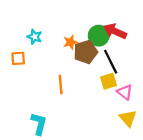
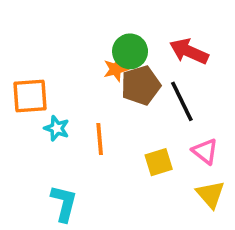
green circle: (99, 36) -> (130, 51), moved
cyan star: (35, 37) -> (57, 128), moved
orange square: (18, 58) -> (30, 96), size x1.5
yellow square: (108, 81) -> (159, 162), moved

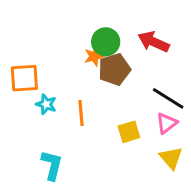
black line: (182, 101) -> (168, 98), moved, turned -32
pink triangle: (205, 151) -> (167, 123), turned 45

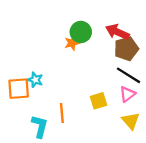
brown pentagon: (114, 69) -> (126, 49), moved
orange square: (24, 78) -> (19, 89), moved
orange line: (81, 113) -> (62, 113), moved

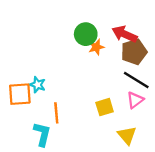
orange star: (72, 43) -> (96, 47), moved
orange line: (62, 113) -> (56, 113), moved
yellow triangle: (131, 121) -> (127, 135), moved

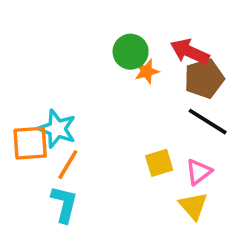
cyan star: (37, 85) -> (57, 129), size x1.5
pink triangle: (135, 100) -> (199, 172), moved
orange line: (56, 113) -> (68, 165), moved, turned 36

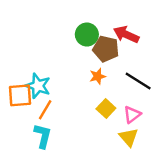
orange star: (147, 71) -> (98, 76), moved
brown pentagon: (204, 79) -> (106, 49), moved, turned 30
yellow square: (159, 163) -> (106, 109), turned -30

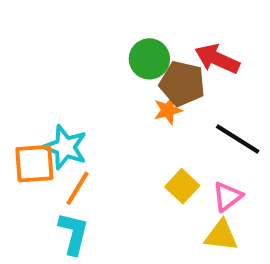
orange star: (98, 76) -> (168, 110), moved
yellow triangle: (129, 137) -> (221, 235), turned -42

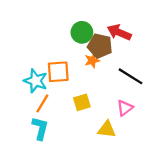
orange square: (34, 164) -> (58, 72), moved
yellow square: (182, 186) -> (82, 102), moved, turned 30
yellow triangle: (221, 235) -> (107, 129), moved

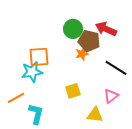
orange square: (58, 72) -> (39, 57), moved
cyan star: (36, 81) -> (32, 72), turned -30
orange line: (42, 103) -> (16, 98), moved, turned 30

